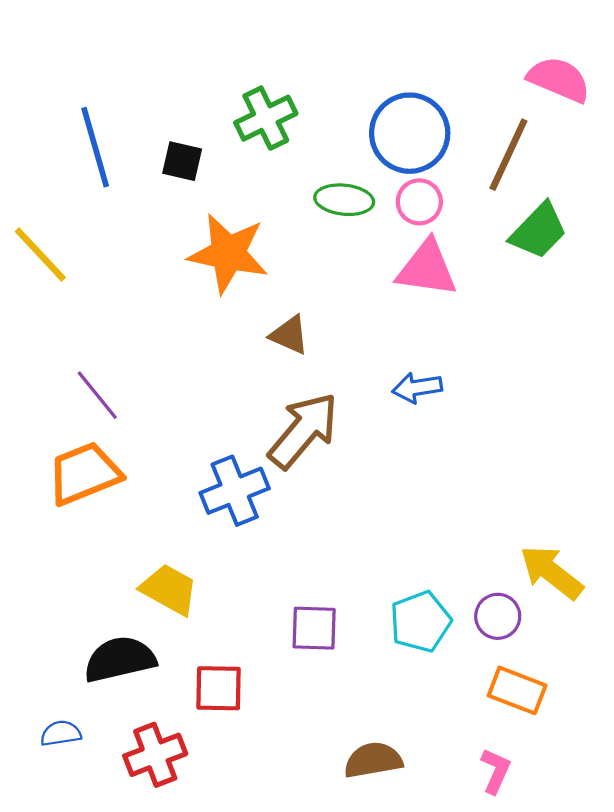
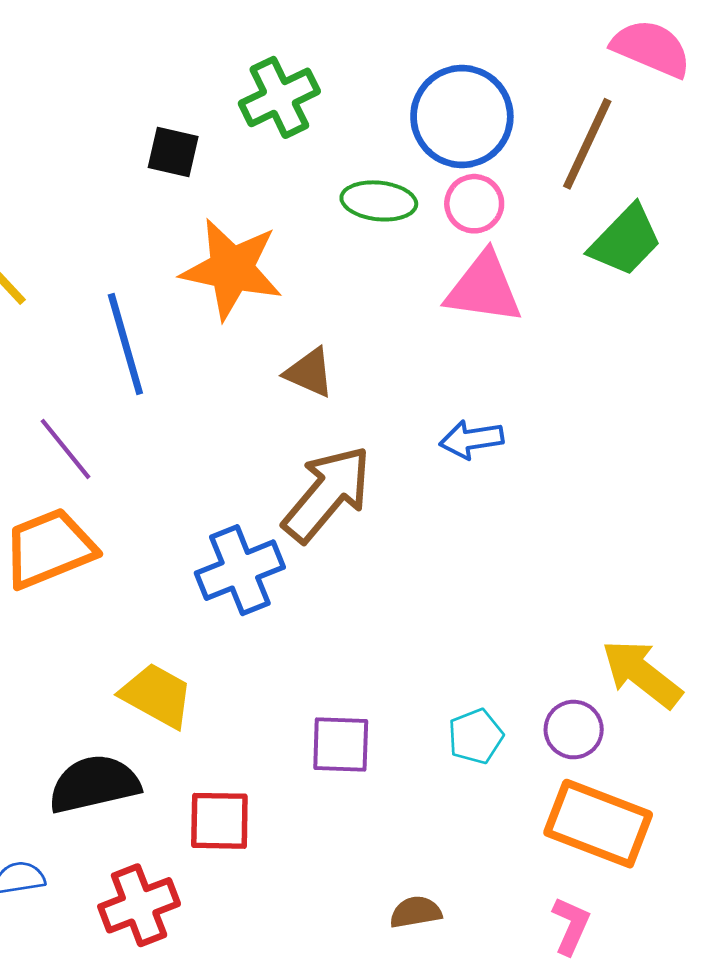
blue line: (95, 147) -> (125, 344), moved
cyan pentagon: (420, 622) -> (476, 736), size x0.7
orange rectangle: (517, 690) -> (598, 824), size x1.4
brown semicircle: (373, 760) -> (416, 912), size x0.7

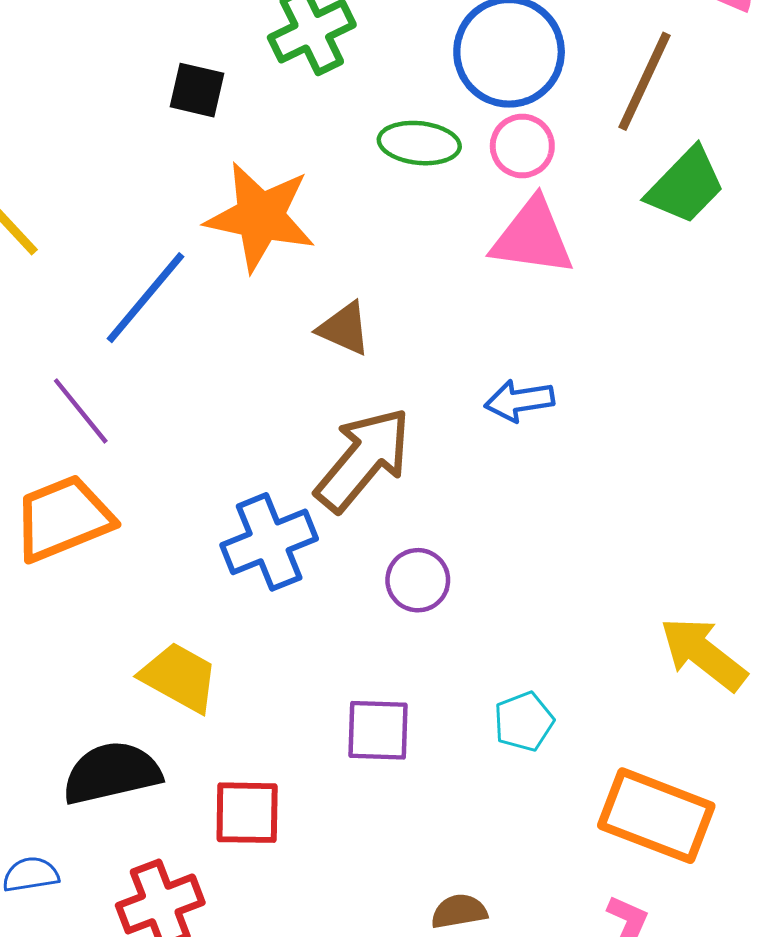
blue line: (125, 344) -> (145, 298), turned 56
purple circle: (574, 730) -> (418, 580), moved

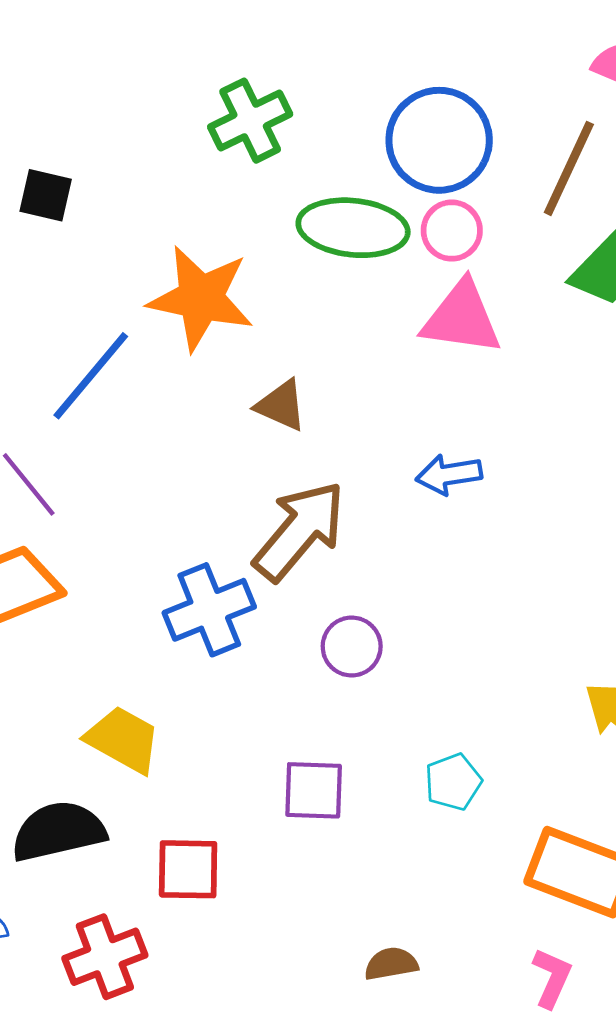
black square: (197, 90) -> (46, 195), moved
green ellipse: (419, 143) -> (353, 228), size x1.4

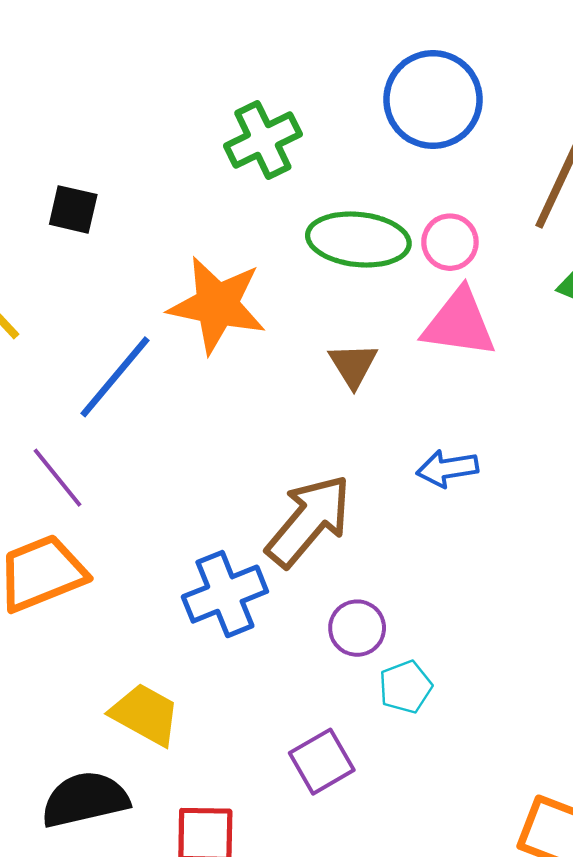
blue circle: (439, 140) -> (433, 100), moved
brown triangle: (281, 405) -> (353, 365), moved, turned 34
cyan pentagon: (453, 782) -> (405, 687), moved
purple square: (314, 790) -> (322, 762), turned -32

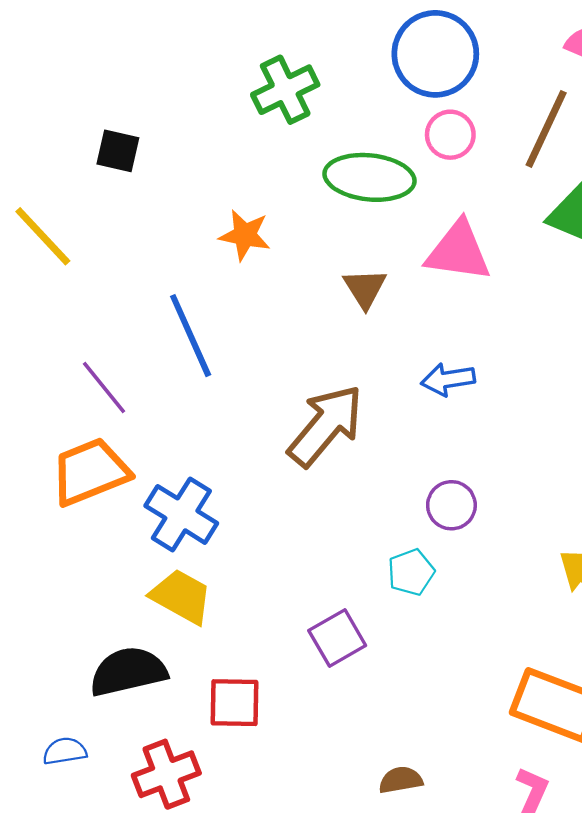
pink circle: (450, 242) -> (450, 135), moved
orange star: (217, 305) -> (245, 235), size x0.6
blue line: (115, 377) -> (191, 336), moved, turned -64
blue cross: (225, 594) -> (181, 514), moved, turned -36
purple circle: (357, 628) -> (451, 505), moved

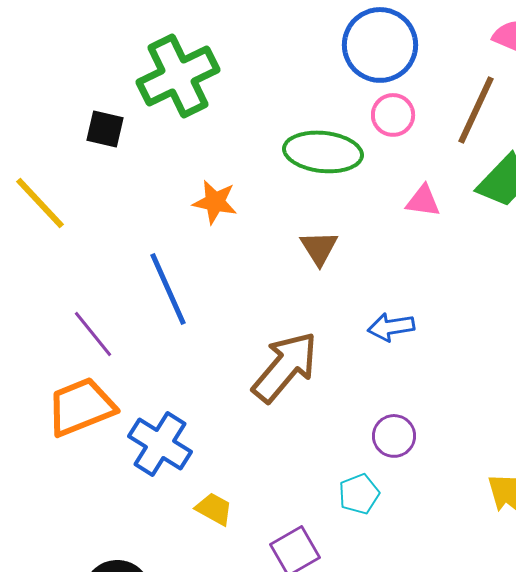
green cross: (285, 90) -> (178, 76), moved, size x1.4
pink triangle: (458, 251) -> (423, 201), moved, size x0.6
yellow trapezoid: (181, 596) -> (214, 509), moved, size x0.7

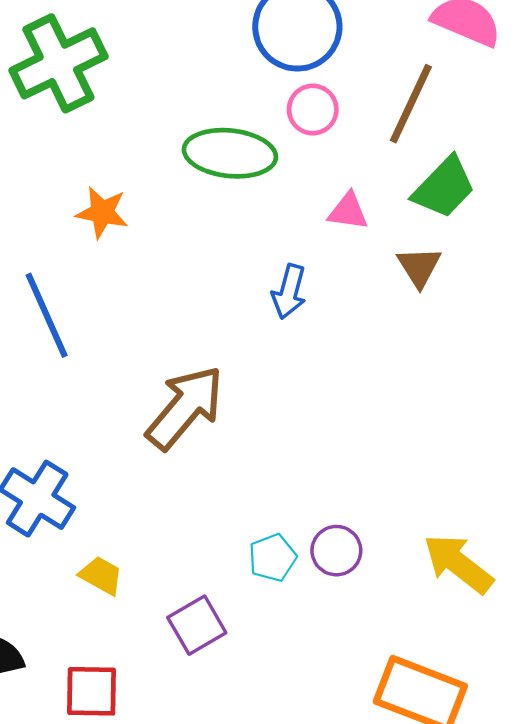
brown triangle: (319, 248) -> (419, 267), moved
blue arrow: (391, 327) -> (289, 292), moved, turned -66
purple circle: (394, 436) -> (336, 551), moved

